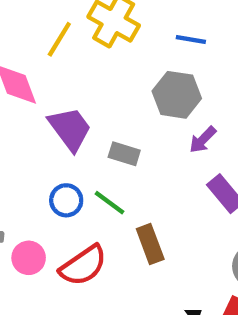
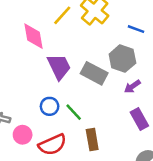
gray rectangle: (124, 154) -> (94, 73), moved, size x1.5

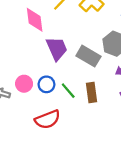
pink circle: (23, 135) -> (24, 84), moved
brown rectangle: (92, 139) -> (92, 92), moved

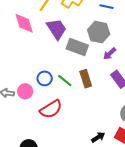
purple trapezoid: (57, 49) -> (56, 29), moved
pink circle: (24, 84) -> (25, 91), moved

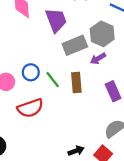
gray rectangle: (77, 47) -> (75, 45), turned -55
purple arrow: (110, 54) -> (98, 59), moved

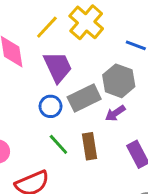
blue circle: (31, 72) -> (51, 106), moved

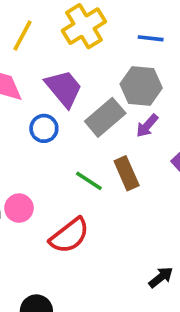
yellow cross: (86, 22) -> (84, 26), turned 32
yellow line: (47, 27) -> (22, 35), moved
blue circle: (51, 106) -> (44, 128), moved

